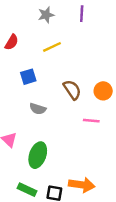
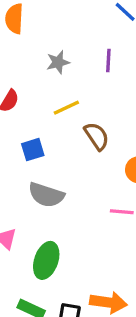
brown semicircle: (72, 90) -> (97, 136), moved
gray semicircle: (38, 109) -> (46, 195), size x1.5

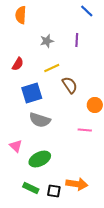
blue square: (33, 150) -> (32, 93), size x1.5
green ellipse: (46, 260) -> (40, 159), turned 45

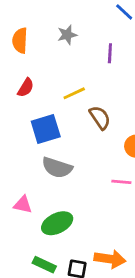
orange semicircle: (21, 15) -> (20, 40), moved
gray star: (47, 41) -> (67, 35), moved
pink triangle: (16, 146) -> (23, 205), turned -32

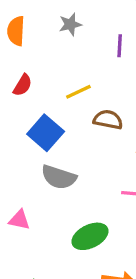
brown semicircle: (100, 118) -> (108, 120), turned -45
blue square: (46, 129) -> (46, 133), turned -32
green ellipse: (57, 223) -> (90, 236), moved

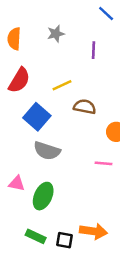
red semicircle: (23, 85) -> (19, 80), size x1.5
green ellipse: (90, 236) -> (43, 196), moved, turned -40

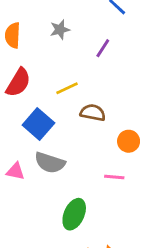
purple line: (93, 50) -> (103, 48), turned 30
pink triangle: (17, 183) -> (15, 171), moved
green ellipse: (43, 196) -> (74, 214), moved

